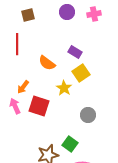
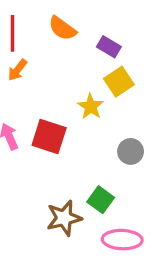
orange semicircle: (47, 63) -> (62, 28), moved
orange arrow: (23, 87) -> (17, 70), moved

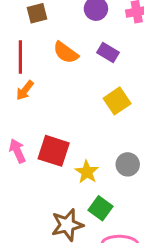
purple rectangle: (109, 47) -> (108, 53), moved
yellow star: (91, 107) -> (87, 172), moved

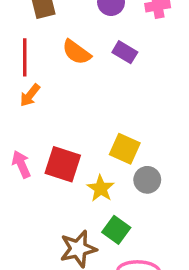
yellow square: (117, 101) -> (125, 149), moved, turned -32

